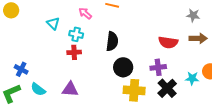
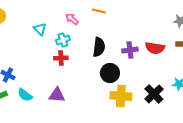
cyan cross: (76, 34) -> (63, 40), turned -32
purple cross: (158, 67) -> (130, 50), moved

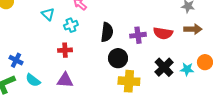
red cross: (61, 58) -> (65, 50), moved
black cross: (154, 94) -> (164, 67), moved

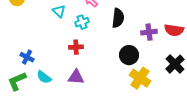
black semicircle: (107, 32) -> (118, 18), moved
yellow cross: (129, 81) -> (140, 78), turned 30

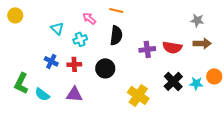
black circle: (129, 55) -> (105, 68), moved
blue cross: (27, 57) -> (51, 61), moved
green L-shape: (17, 81) -> (21, 83), moved, turned -40

